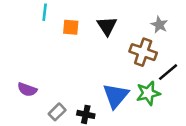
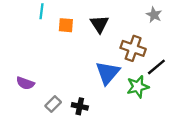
gray star: (159, 25) -> (154, 15), moved
blue triangle: (116, 96) -> (108, 73), moved

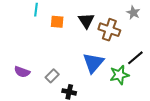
brown cross: (133, 48) -> (109, 30), moved
gray rectangle: (53, 104) -> (52, 76), moved

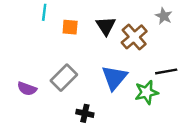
brown cross: (109, 30) -> (134, 37), turned 30
black line: (135, 58) -> (166, 71), turned 30
gray rectangle: (52, 76) -> (64, 78), moved, size x1.5

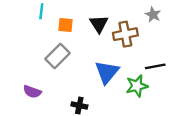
brown cross: (134, 37) -> (125, 34), turned 30
gray rectangle: (64, 78) -> (57, 56), moved
purple semicircle: (27, 89) -> (32, 92), moved

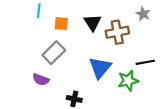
purple semicircle: (32, 92) -> (41, 80), moved

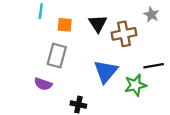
gray rectangle: (54, 53) -> (57, 56), turned -30

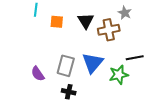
gray star: (151, 14) -> (125, 13), moved
gray rectangle: (57, 56) -> (66, 66), moved
purple semicircle: (43, 84) -> (38, 74), turned 35

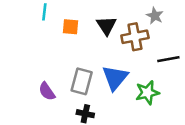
black line: (135, 58) -> (168, 59), moved

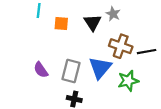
gray star: (155, 16) -> (113, 14), moved
brown cross: (135, 37) -> (121, 46), moved, turned 30
purple semicircle: (47, 91) -> (41, 70), moved

